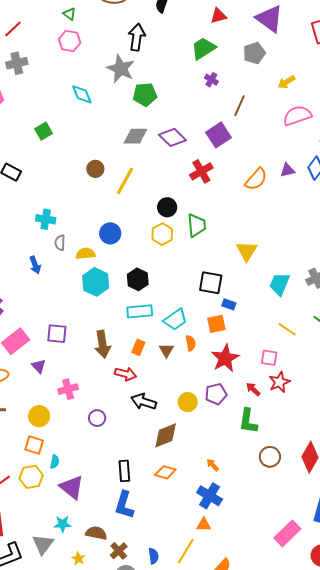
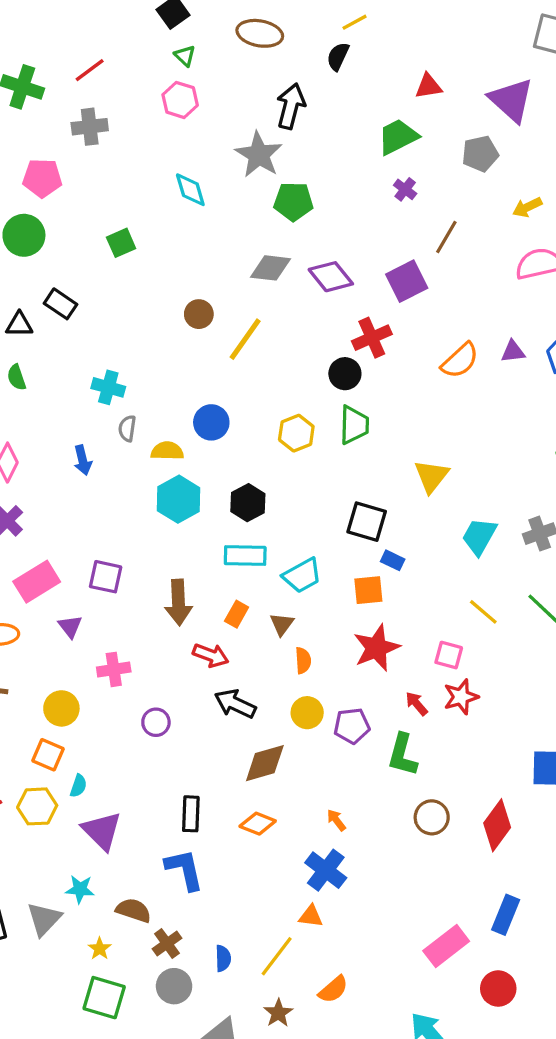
black circle: (167, 207) -> (345, 374), moved
orange semicircle: (191, 343) -> (303, 660), moved
purple pentagon: (216, 394) -> (352, 726), moved
blue L-shape: (124, 505) -> (184, 869), turned 144

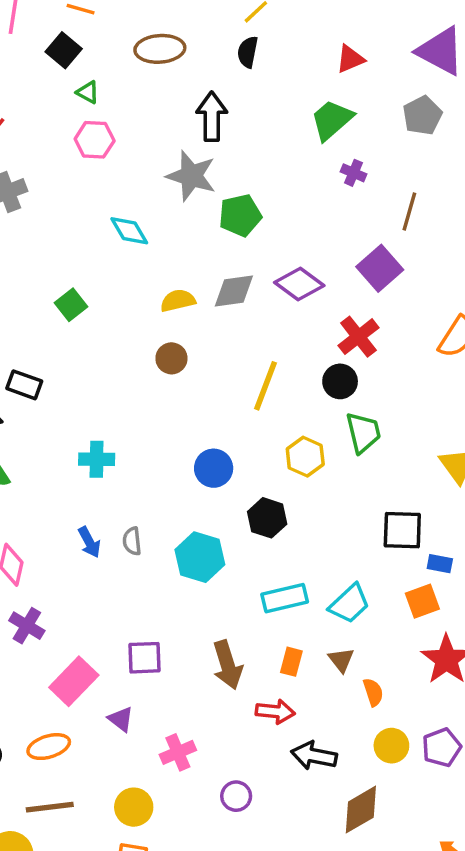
yellow line: (245, 339) -> (265, 386), moved
gray semicircle: (127, 428) -> (132, 541), moved
yellow semicircle: (167, 451) -> (178, 301), moved
black hexagon: (248, 503) -> (267, 518), moved

